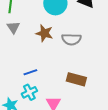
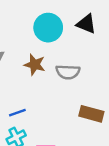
brown rectangle: (76, 79) -> (91, 114), moved

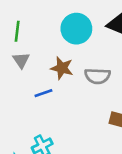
blue line: (17, 113) -> (43, 93), moved

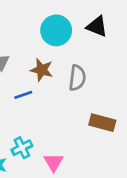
gray semicircle: (97, 76) -> (77, 78), turned -85

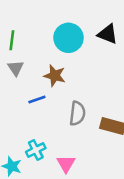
gray semicircle: (77, 78) -> (77, 113), moved

